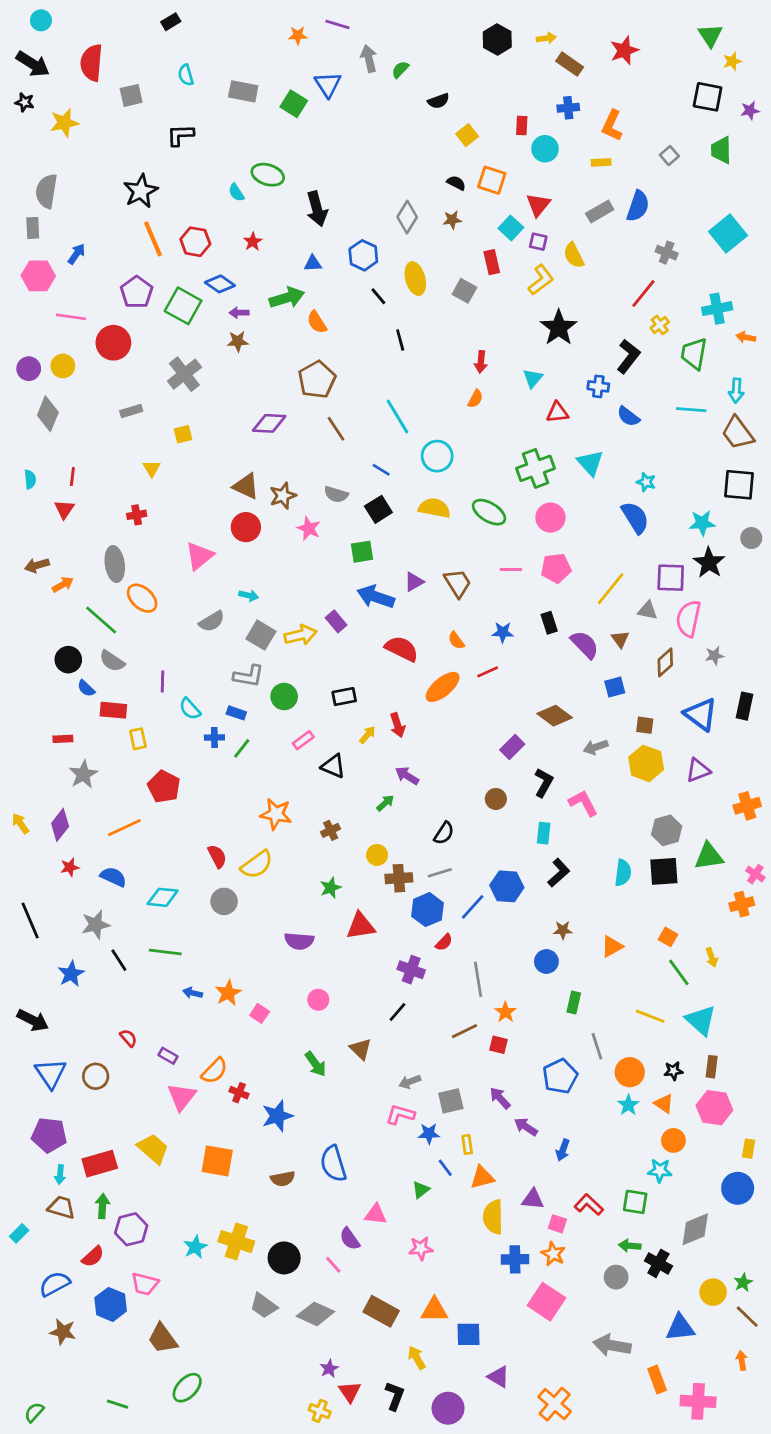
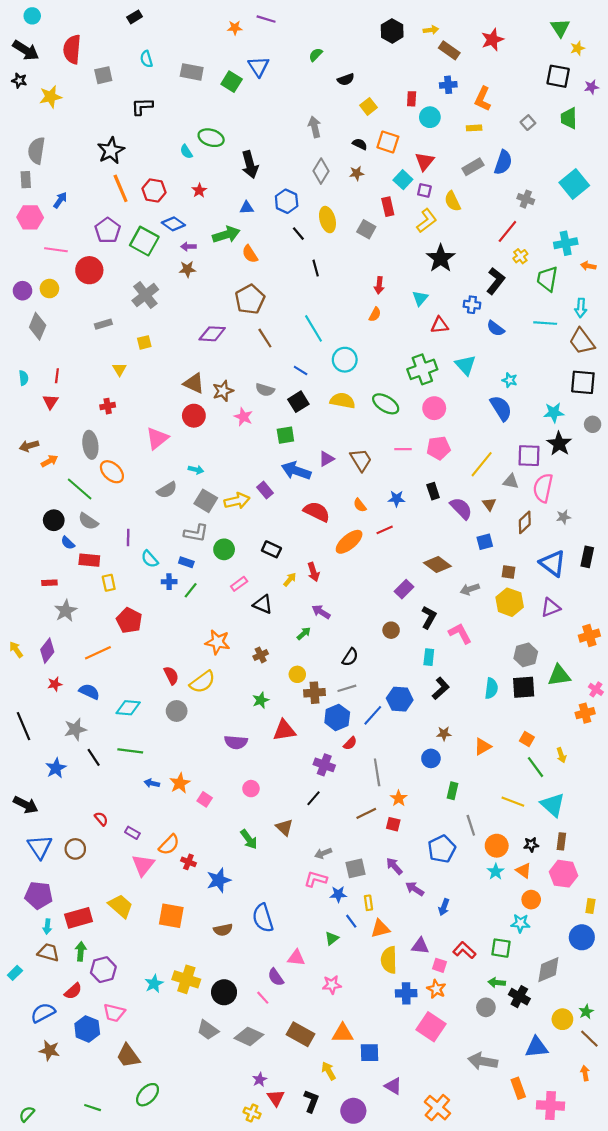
gray arrow: (369, 59) -> (315, 127), moved
black rectangle: (344, 697) -> (271, 549), turned 36

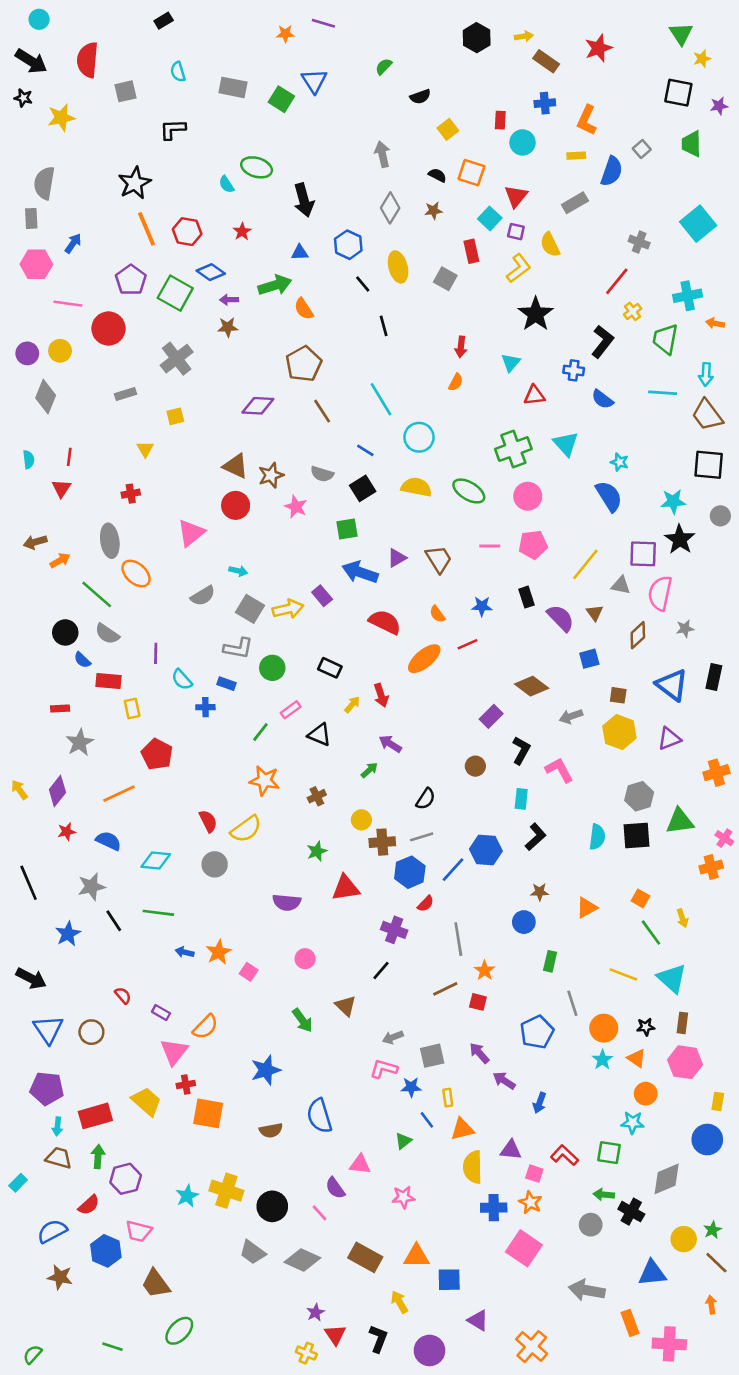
blue semicircle: (503, 162) -> (612, 171), moved
green line: (191, 590) -> (260, 732), moved
red cross: (188, 862) -> (186, 1084), moved, turned -32

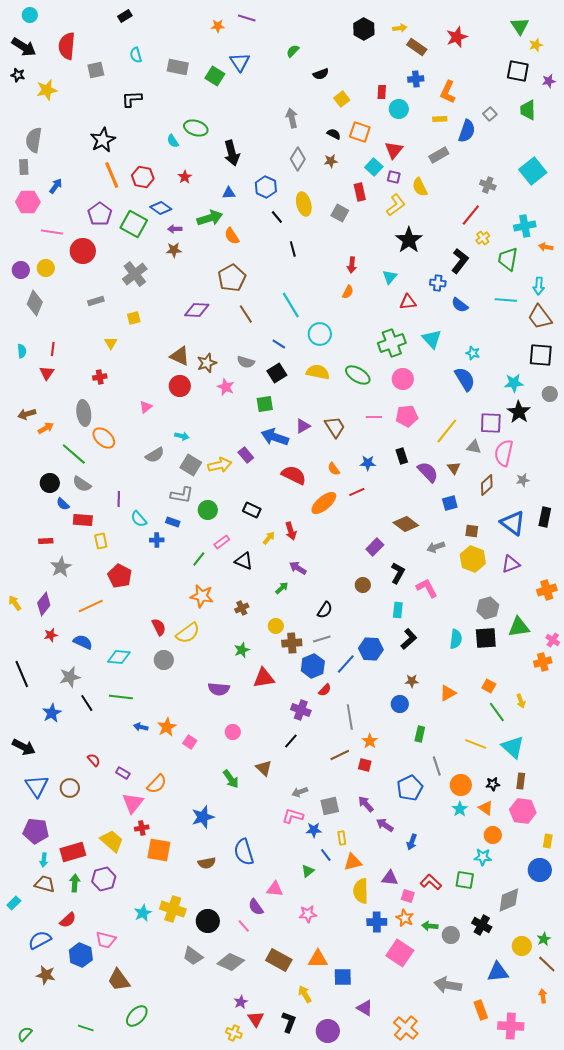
pink triangle: (191, 533) -> (146, 407), size x0.6
purple hexagon: (126, 1179) -> (104, 879), moved
green arrow: (604, 1195) -> (430, 926), moved

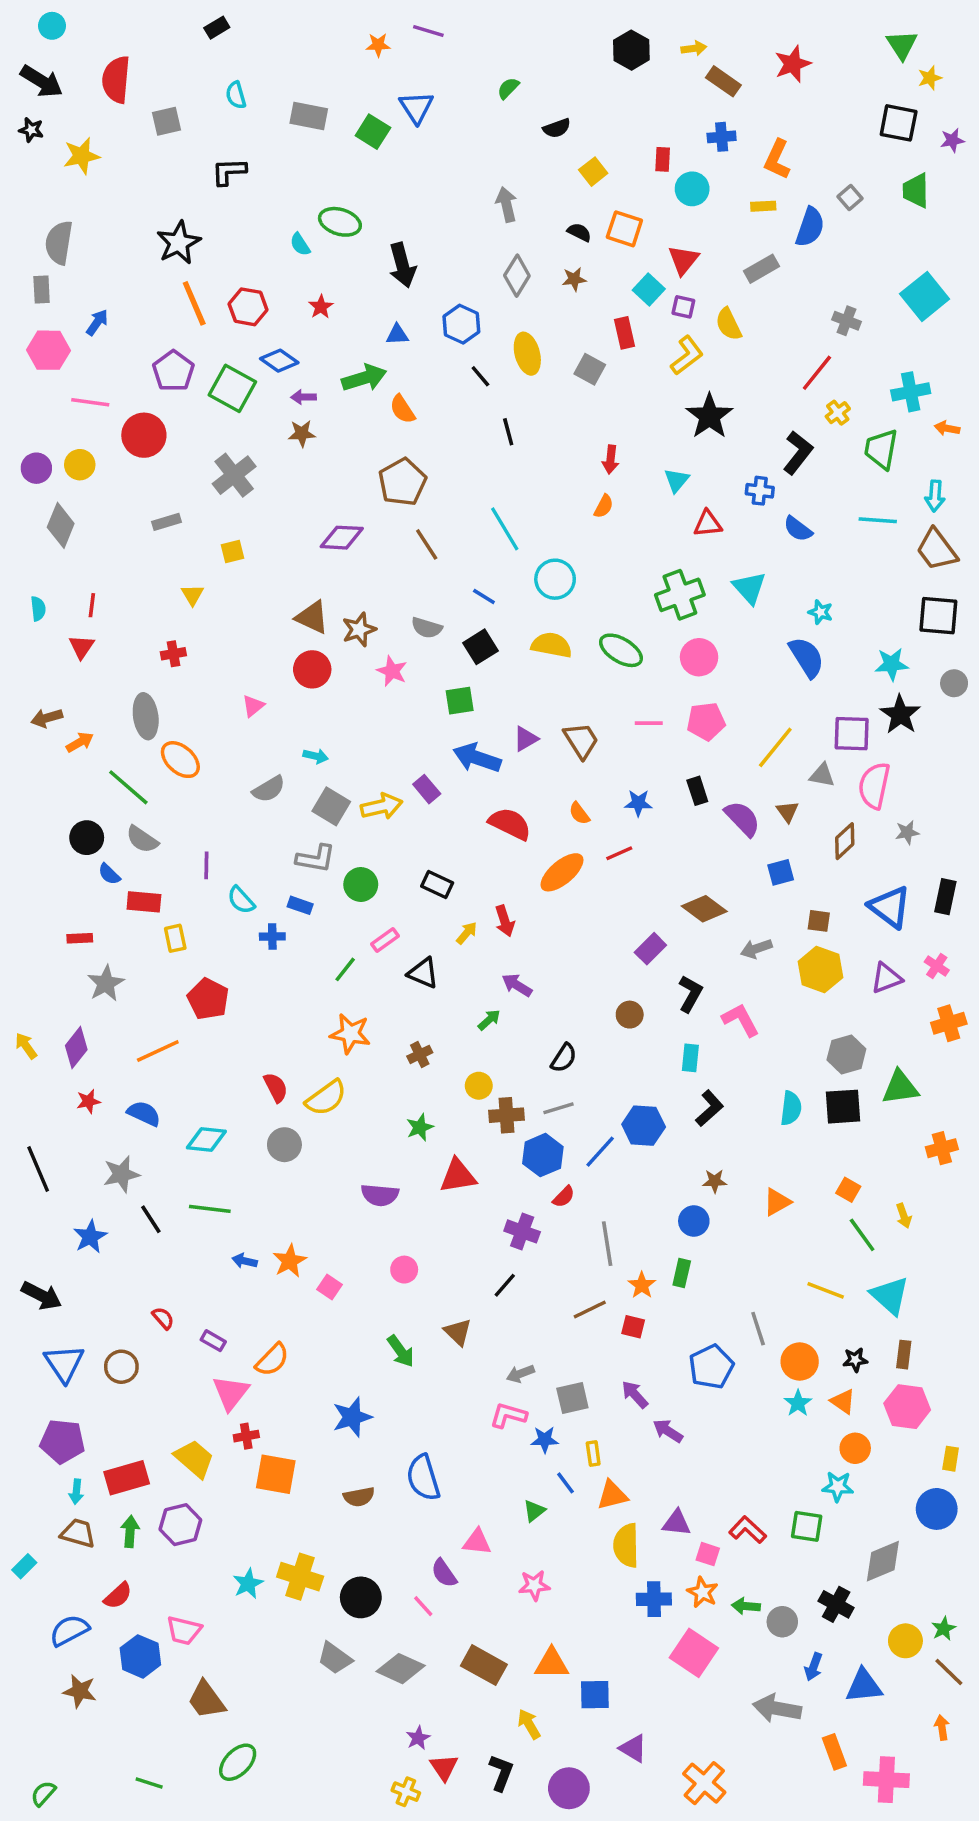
pink cross: (553, 640) -> (937, 966), moved
green rectangle: (420, 734) -> (682, 1273), moved
blue arrow: (412, 842) -> (814, 1667), moved

